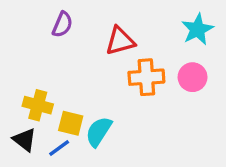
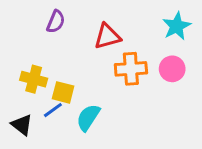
yellow cross: (38, 105) -> (34, 79), moved
yellow square: (71, 123) -> (63, 92), moved
blue line: (59, 148) -> (53, 110), moved

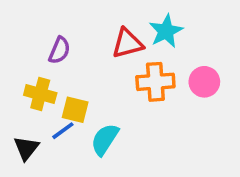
purple semicircle: (56, 22) -> (59, 50), moved
cyan star: (177, 26) -> (166, 31), moved
black triangle: (22, 125) -> (26, 148), turned 30

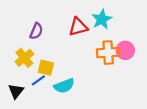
orange cross: (155, 82) -> (108, 53), moved
yellow cross: (40, 94) -> (24, 58), turned 36
cyan semicircle: (105, 139) -> (64, 86), turned -144

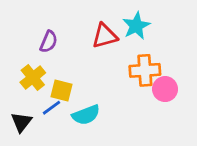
pink circle: (125, 50) -> (165, 89), moved

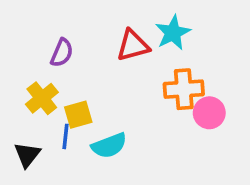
yellow square: (62, 90) -> (78, 115), turned -30
blue line: (52, 108) -> (65, 136), turned -48

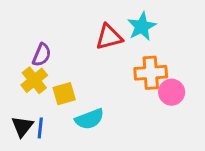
purple semicircle: (62, 53) -> (42, 55), moved
blue line: (65, 136) -> (40, 128), moved

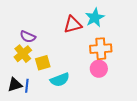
purple semicircle: (42, 55) -> (28, 37), turned 91
pink circle: (172, 92) -> (99, 69), moved
black triangle: (22, 126) -> (15, 85), turned 35

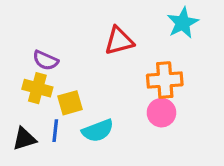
cyan star: (95, 18) -> (183, 23), moved
yellow cross: (23, 54) -> (37, 88), turned -36
blue line: (27, 86) -> (55, 131), moved

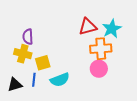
cyan star: (183, 23) -> (112, 29), moved
red triangle: (119, 41) -> (88, 27), moved
purple semicircle: (46, 60) -> (28, 37), turned 63

